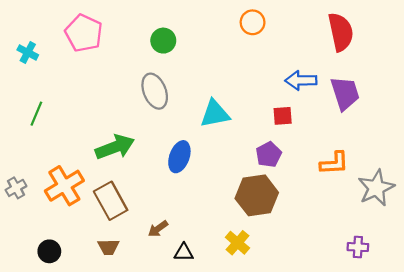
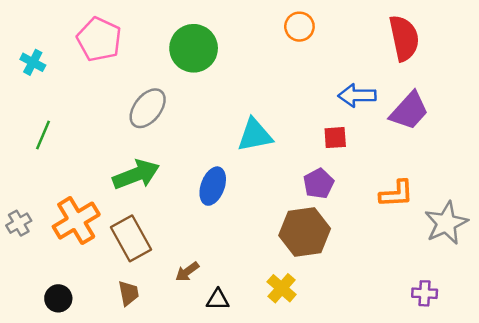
green circle: (163, 41) -> (194, 48), size x1.6
gray ellipse: (155, 91) -> (148, 108), moved, turned 60
purple trapezoid: (345, 93) -> (409, 111), turned 60
brown trapezoid: (108, 247) -> (128, 293), turned -100

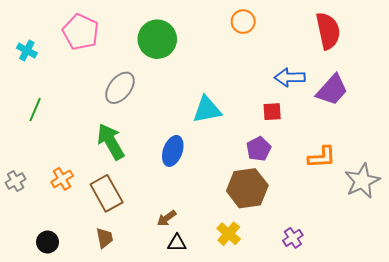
green arrow: (136, 175) -> (111, 142), turned -99
orange cross: (76, 221) -> (62, 179), size x0.6
brown arrow: (187, 272) -> (167, 218), moved
purple cross: (425, 293) -> (293, 238), moved, turned -36

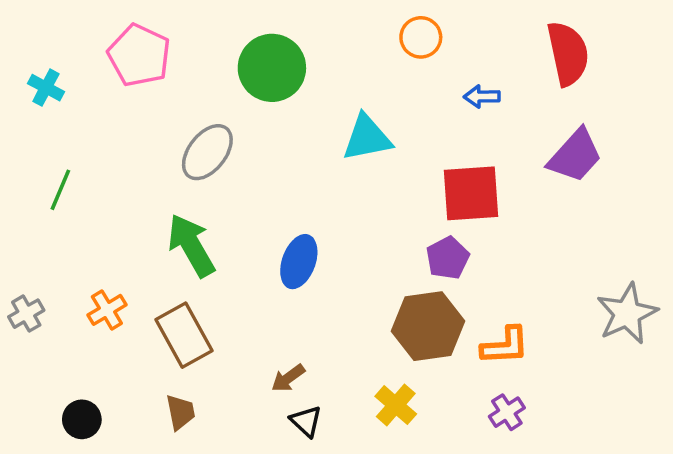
blue arrow: (290, 77) -> (482, 97), moved, size x0.7
cyan triangle: (207, 110) -> (367, 138), moved
red square: (272, 112) -> (471, 193), size x1.8
orange L-shape: (322, 157) -> (505, 346), moved
black triangle: (177, 243) -> (306, 421), turned 42

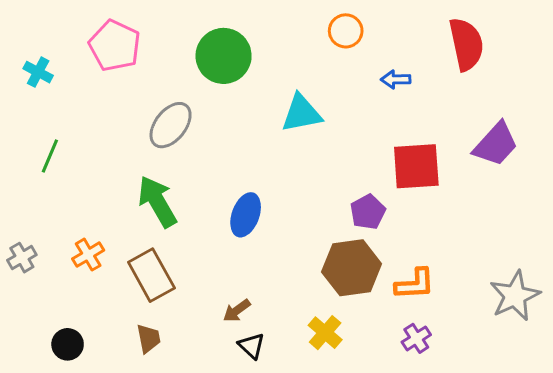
purple trapezoid: (575, 156) -> (496, 144), moved
red square: (471, 193) -> (416, 166), moved
gray star: (627, 314) -> (515, 296), moved

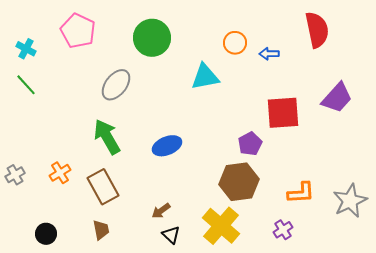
orange circle: (346, 31) -> (235, 43), moved
green line: (50, 156) -> (26, 85), moved, turned -65
blue ellipse: (246, 215) -> (167, 146), turned 48
orange L-shape: (415, 284) -> (301, 193), moved
yellow cross: (325, 333) -> (221, 226), size x1.6

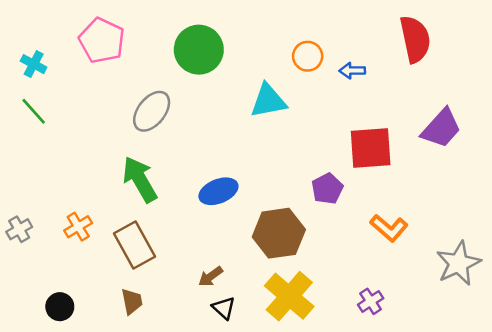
brown hexagon: (239, 182) -> (279, 233), moved
orange L-shape: (301, 193) -> (389, 228), moved, turned 44

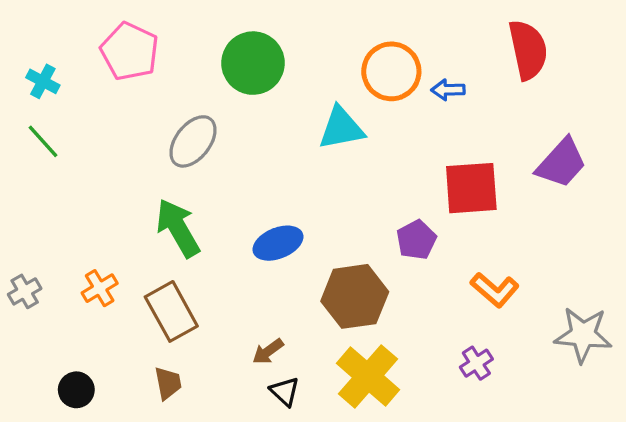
orange circle: (308, 56) -> (391, 71), size x1.5
gray star: (458, 263) -> (583, 335), turned 30
purple cross: (371, 301) -> (476, 363), moved

